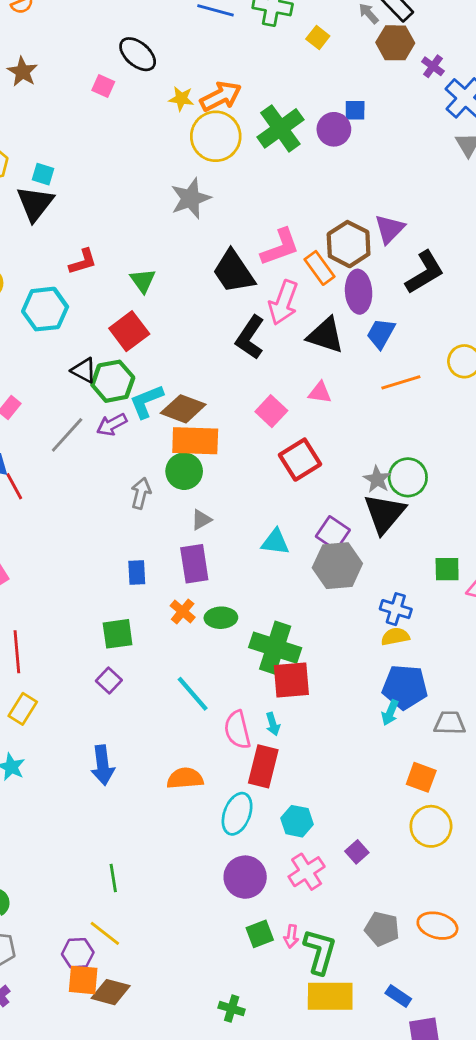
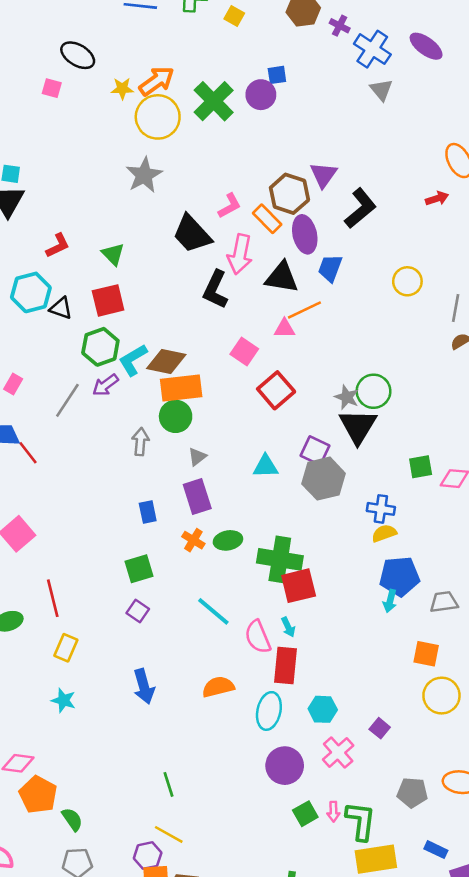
pink L-shape: (280, 247) -> (230, 206), size x0.7
red square: (129, 331) -> (108, 300), turned 32
black triangle: (84, 370) -> (61, 308), moved
orange line: (401, 382) -> (304, 310), moved

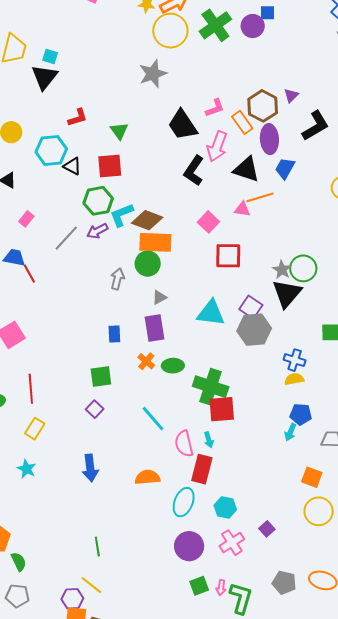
purple triangle: (323, 175) -> (291, 95), size x0.7
red square: (276, 390) -> (228, 256), turned 32
cyan triangle: (265, 466) -> (211, 313), size x1.4
blue pentagon: (400, 576) -> (301, 414), size x0.7

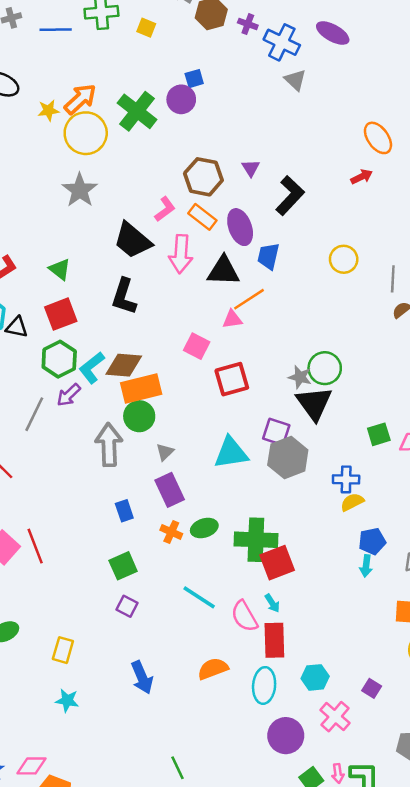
brown hexagon: (263, 106) -> (203, 177), moved
black L-shape: (194, 171) -> (124, 297), moved
gray arrow: (117, 279) -> (109, 445), size x1.6
red line: (31, 389) -> (35, 546), moved

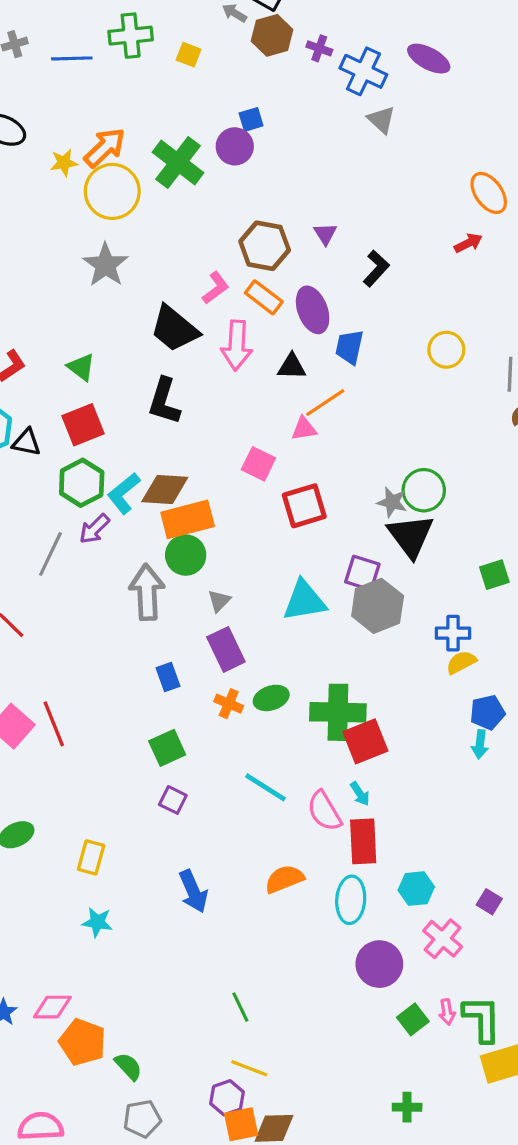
black L-shape: (290, 196) -> (376, 268), size x0.7
black triangle: (223, 271) -> (292, 367), size x0.7

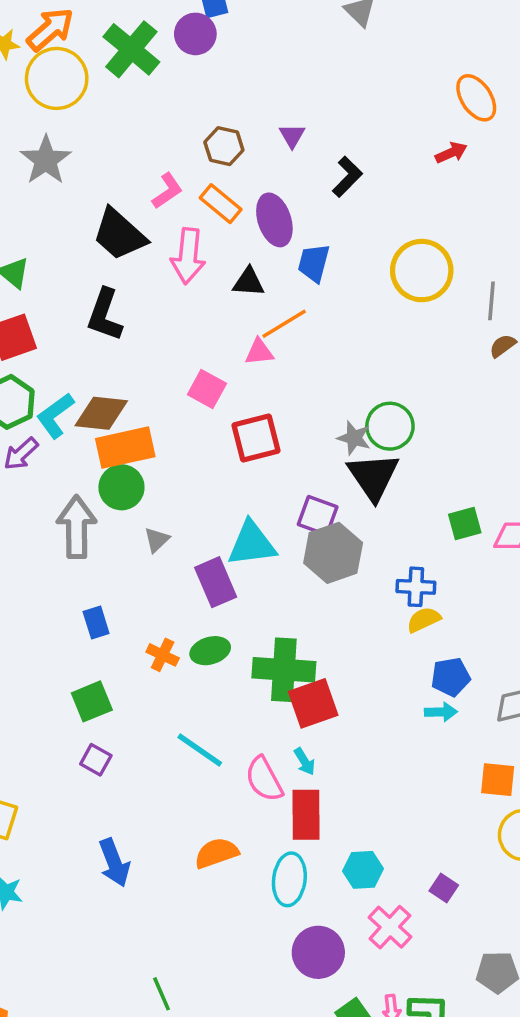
brown hexagon: (265, 246) -> (224, 146), size x0.7
yellow circle: (446, 350) -> (422, 271), size x1.5
purple rectangle: (226, 649) -> (216, 582), moved
cyan arrow: (480, 744) -> (441, 712), turned -100

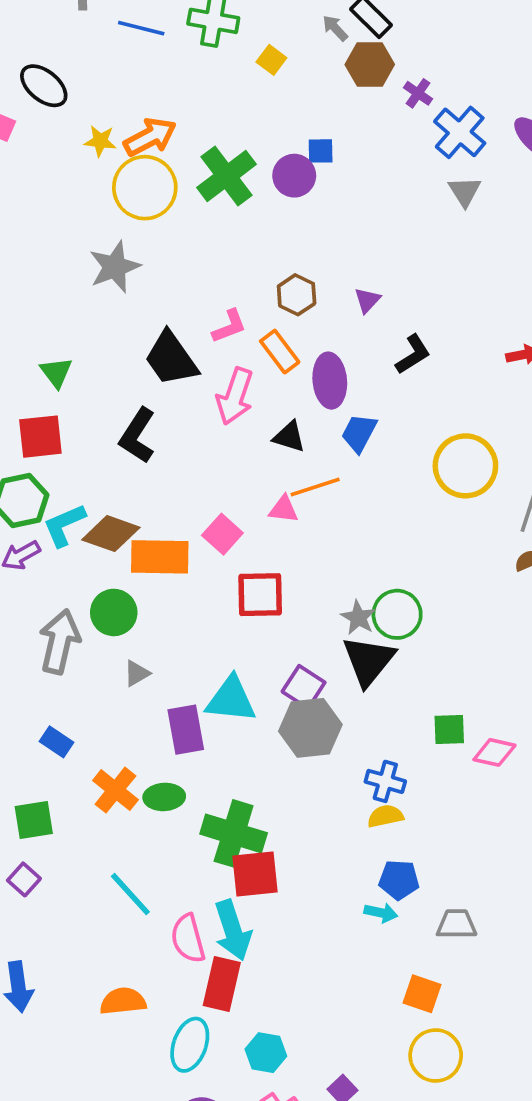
orange rectangle: (125, 448) -> (160, 557), moved
blue rectangle: (96, 622) -> (56, 742), turned -52
orange cross: (163, 655) -> (115, 790), size x1.4
cyan arrow: (305, 762) -> (233, 930), size x2.0

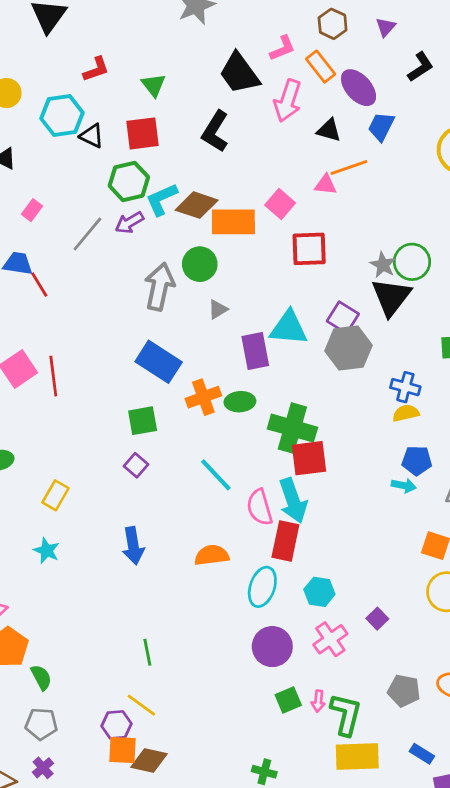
purple ellipse: (330, 381) -> (359, 88), turned -36
blue rectangle: (56, 742) -> (159, 362), size x1.8
orange cross: (115, 790) -> (203, 397), turned 32

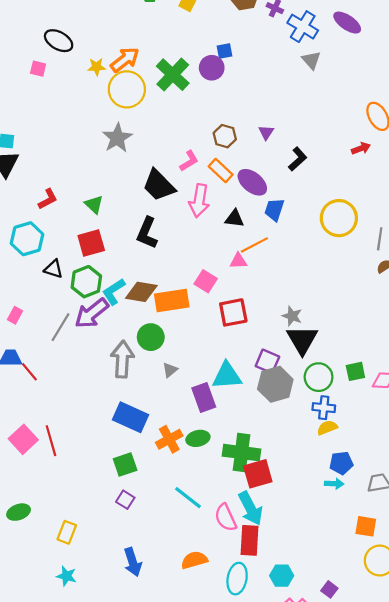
black triangle: (92, 136) -> (54, 269), moved
purple arrow: (129, 223) -> (92, 313), size x1.6
green circle: (412, 262) -> (319, 377), moved

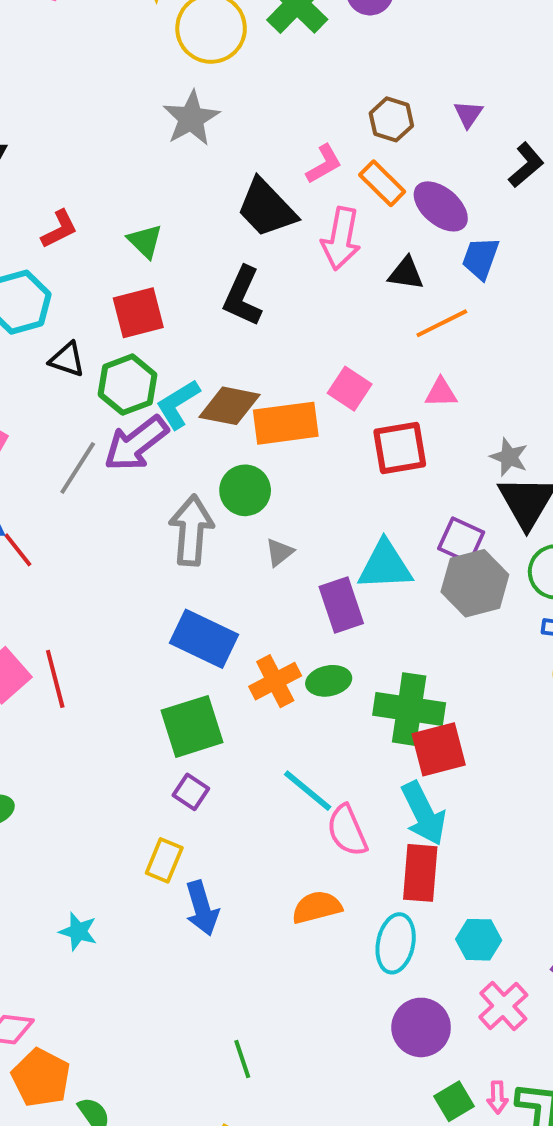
pink triangle: (238, 261) -> (441, 393), moved
green square: (125, 465) -> (192, 726), size x1.4
pink semicircle: (226, 518) -> (347, 831), moved
yellow rectangle: (67, 532) -> (164, 860), moved

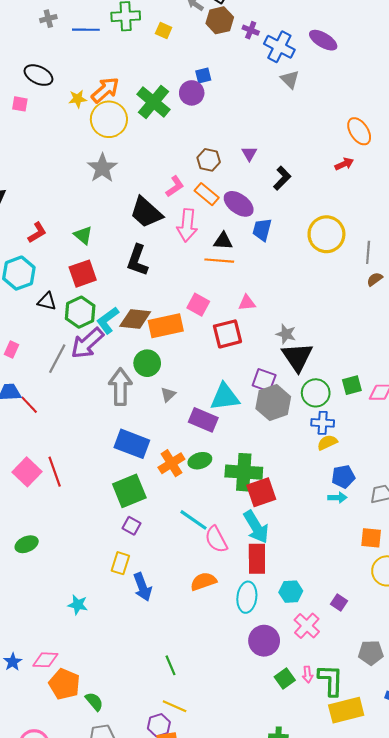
orange line: (442, 323) -> (219, 261), moved, turned 36
purple rectangle: (341, 605) -> (203, 420), turned -44

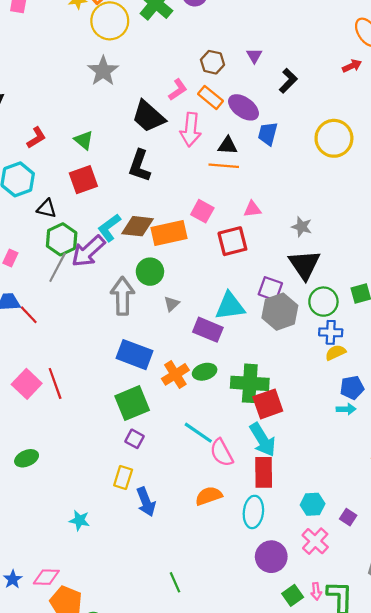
green hexagon: (80, 312) -> (62, 239), moved
gray star: (286, 334) -> (302, 227), moved
cyan hexagon: (291, 592) -> (313, 504), moved

